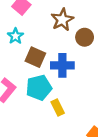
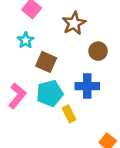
brown circle: (85, 37) -> (98, 51), moved
blue cross: (62, 65) -> (87, 86), moved

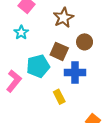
brown square: (46, 62) -> (59, 51), moved
cyan pentagon: (50, 93) -> (38, 66), moved

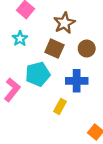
brown square: (59, 51) -> (54, 49), moved
yellow rectangle: (59, 97) -> (60, 106), turned 56

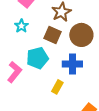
brown circle: (87, 49) -> (81, 35), size x1.5

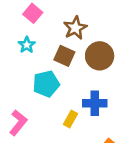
blue cross: (72, 64) -> (95, 103), moved
pink L-shape: (14, 72) -> (18, 123), moved

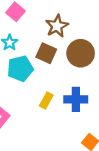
cyan pentagon: (46, 84) -> (20, 69), moved
yellow rectangle: (70, 119) -> (46, 101), moved

